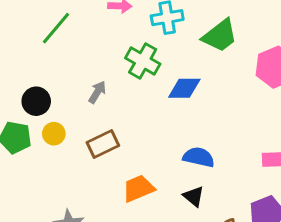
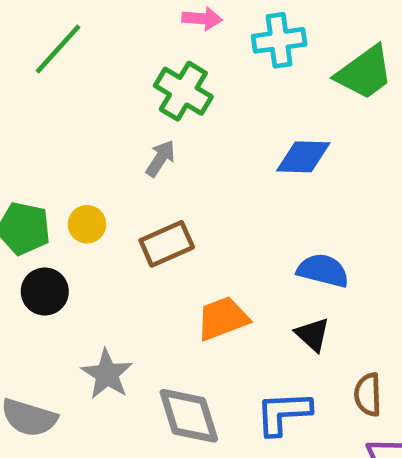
green line: (56, 28) -> (58, 49), moved
green cross: (143, 61) -> (183, 91), moved
black circle: (36, 101) -> (45, 291), moved

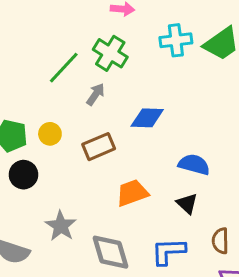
cyan cross: (279, 40) -> (176, 40), moved
green line: (58, 49) -> (64, 68), moved
blue diamond: (303, 157) -> (147, 118), moved

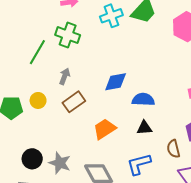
gray arrow: (96, 94) -> (65, 76), moved
blue diamond: (147, 118) -> (116, 82), moved
black circle: (23, 175) -> (32, 159), moved
black triangle: (187, 204) -> (144, 128), turned -35

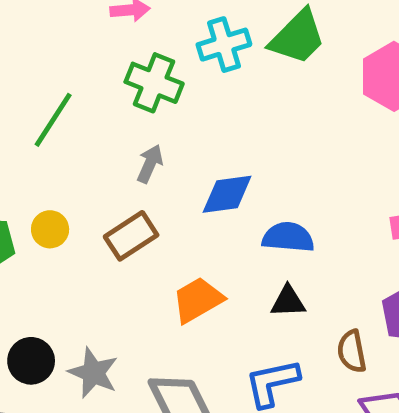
green cross: (68, 35) -> (154, 83), moved
gray arrow: (65, 76) -> (150, 164), moved

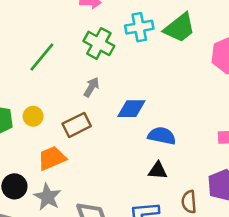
orange trapezoid: (198, 300) -> (52, 158), moved

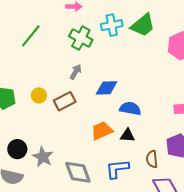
green line: (42, 57) -> (31, 36), moved
yellow circle: (33, 116) -> (39, 95), moved
orange trapezoid: (52, 158) -> (102, 131), moved

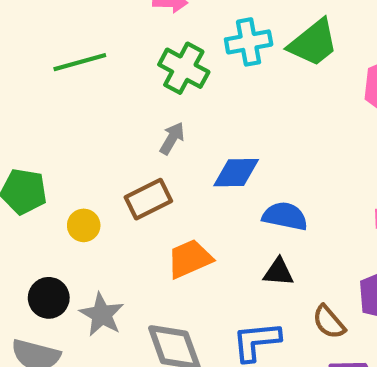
green line: (31, 36) -> (80, 62), turned 35
yellow circle: (39, 95) -> (84, 225), moved
orange trapezoid: (102, 131) -> (190, 259), moved
brown semicircle: (152, 159) -> (329, 322), turned -36

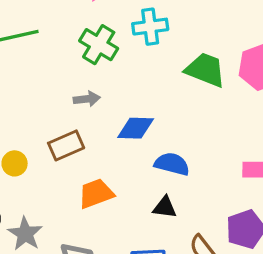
green trapezoid: (313, 43) -> (205, 70), moved, turned -123
gray arrow: (172, 138) -> (87, 99), turned 50

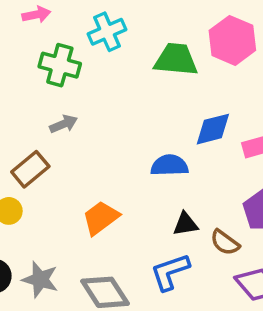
blue diamond: (136, 128) -> (213, 129), moved
brown rectangle: (66, 145) -> (30, 169), moved
black triangle: (165, 207) -> (185, 224), moved

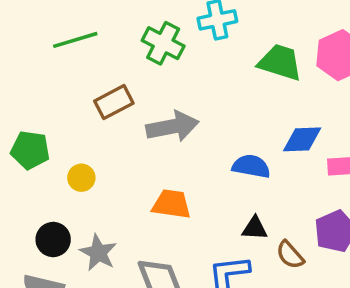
gray arrow: (64, 124) -> (172, 127), moved, size x1.8
brown rectangle: (30, 169) -> (114, 102), moved
orange trapezoid: (101, 218) -> (171, 204), turned 33

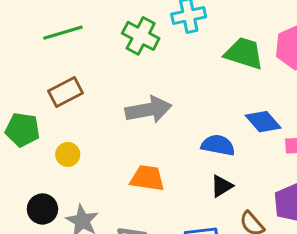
brown rectangle: (114, 102) -> (65, 92), moved
blue diamond: (302, 139) -> (263, 122), turned 51
black triangle: (255, 228) -> (222, 186), moved, turned -35

